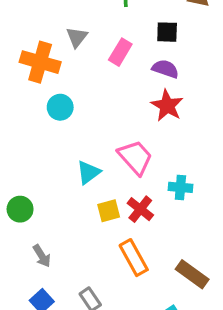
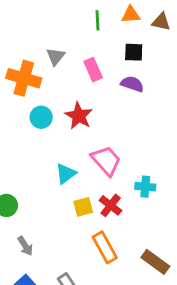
pink rectangle: (120, 52) -> (93, 70), turned -55
red star: (167, 106) -> (79, 116), moved

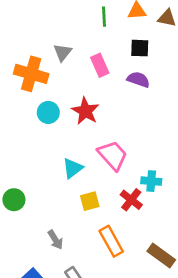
red cross: (111, 205) -> (131, 200), moved
gray arrow: (25, 246) -> (55, 240), moved

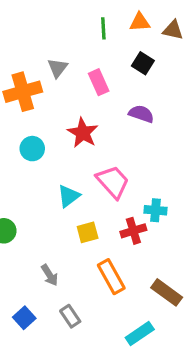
black square: (140, 48) -> (143, 63), turned 30
orange cross: (31, 74) -> (23, 92), turned -32
purple semicircle: (138, 80) -> (141, 114), moved
cyan circle: (48, 112) -> (32, 149), moved
red cross: (131, 200) -> (133, 231), turned 35

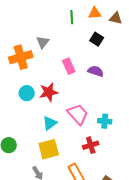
pink rectangle: (99, 82) -> (69, 66), moved
red star: (83, 133) -> (49, 92), moved, turned 30
cyan cross: (156, 210) -> (105, 121), moved
yellow square: (88, 232) -> (49, 149), moved, size x1.5

